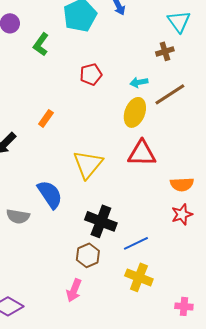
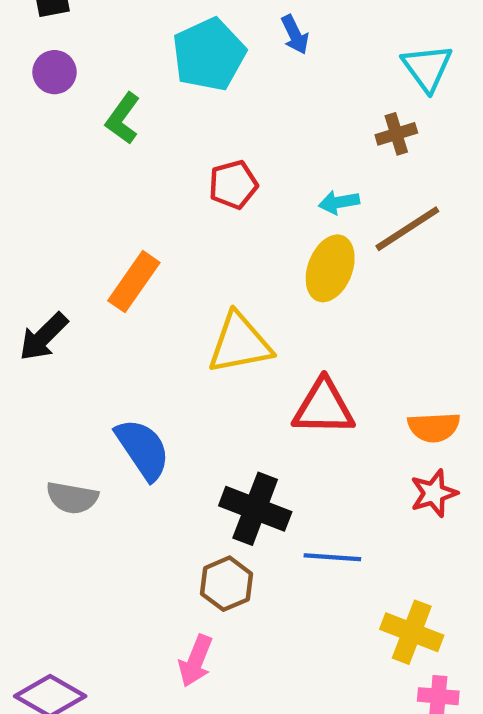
orange rectangle: (46, 118) -> (134, 282), size x1.5
red triangle: (142, 153) -> (324, 407), moved
yellow triangle: (88, 164) -> (240, 343), moved, turned 40
blue line: (136, 243) -> (332, 557), turned 30
yellow cross: (139, 277) -> (412, 632), moved

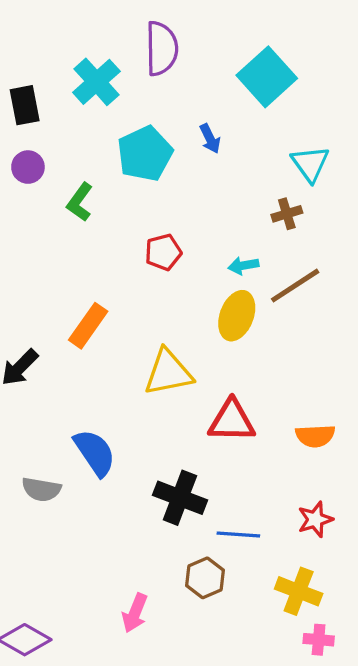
red star: (434, 493) -> (315, 519), moved
brown hexagon: (227, 584) -> (205, 578), moved

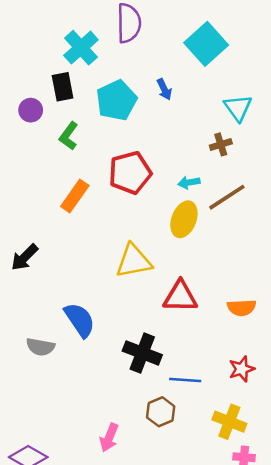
black rectangle: (25, 105) -> (63, 87), moved
red pentagon: (163, 252) -> (130, 173), size x1.6
orange rectangle: (88, 326) -> (75, 196), moved

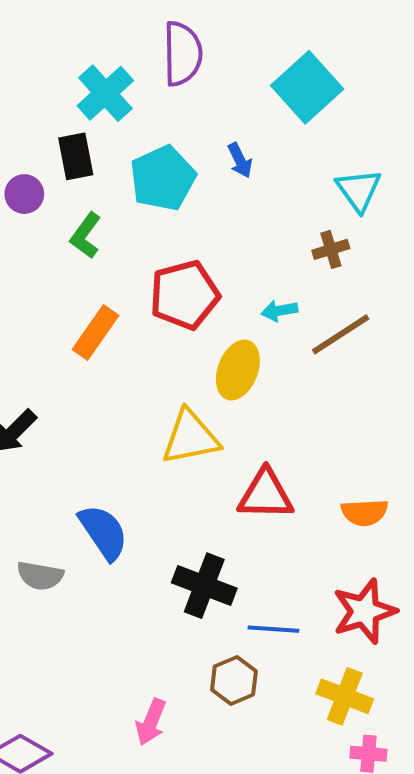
yellow ellipse: (184, 219) -> (238, 370), moved
red star: (242, 369) -> (364, 611), size x1.5

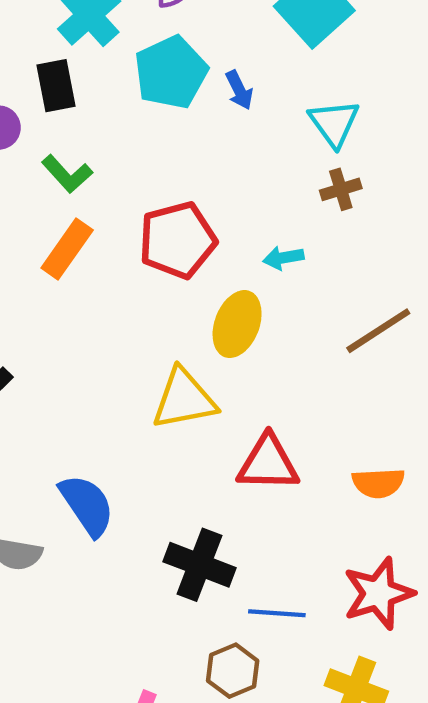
cyan pentagon: (163, 178) -> (171, 72), moved
cyan triangle: (359, 190) -> (334, 123), moved
green L-shape: (86, 236) -> (67, 174), turned -78
orange rectangle: (96, 332) -> (67, 249), moved
brown line: (341, 334) -> (378, 331), moved

